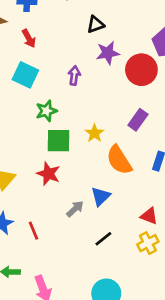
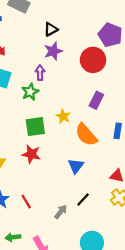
purple star: (108, 53) -> (53, 51), moved
green star: (46, 111) -> (30, 92), moved
gray arrow: (75, 209) -> (61, 212), moved

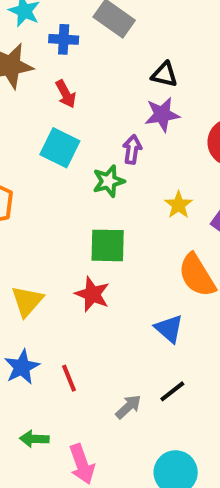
black triangle: (51, 29) -> (164, 74), turned 32
yellow star: (63, 116) -> (178, 205), moved
blue triangle: (76, 166) -> (169, 329), turned -35

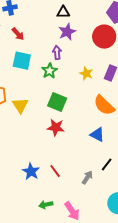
green square: (108, 245) -> (57, 102), turned 36
yellow triangle: (27, 301) -> (20, 105), moved

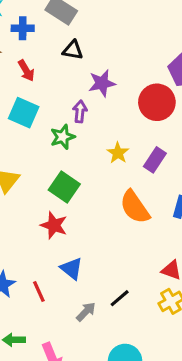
black triangle: (63, 12) -> (73, 50), moved
blue triangle: (97, 135) -> (72, 269), moved

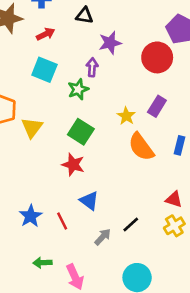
red arrow: (26, 71) -> (46, 34), turned -84
yellow star: (118, 153) -> (126, 116), moved

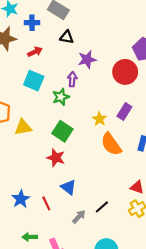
yellow triangle: (32, 128) -> (23, 127), turned 42

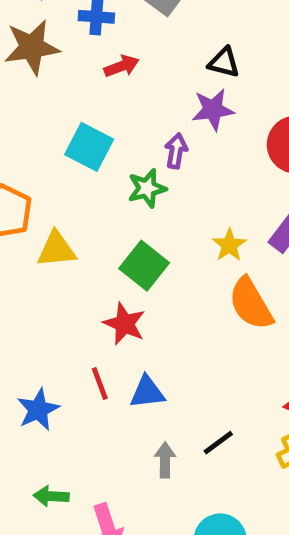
black triangle: (67, 37) -> (224, 62), moved
red arrow: (35, 52) -> (122, 66), moved
blue triangle: (68, 187) -> (147, 392), turned -49
red line: (46, 203) -> (100, 384), moved
gray arrow: (79, 217) -> (165, 460), turned -48

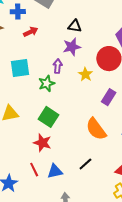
cyan square: (89, 147) -> (20, 68), turned -30
yellow star: (229, 245) -> (85, 74), moved
black line: (218, 443) -> (85, 164), moved

